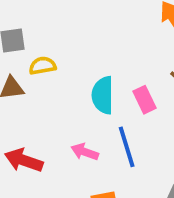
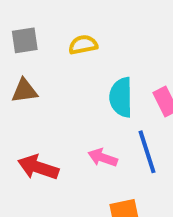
yellow semicircle: (42, 66) -> (83, 45), moved

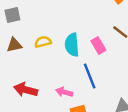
yellow semicircle: (83, 45) -> (43, 42), moved
pink arrow: (103, 158) -> (64, 92), moved

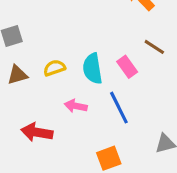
pink arrow: (64, 92) -> (76, 106), moved

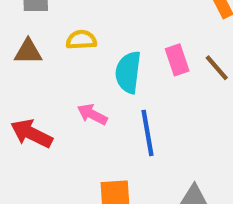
pink rectangle: (127, 67) -> (177, 60), moved
yellow semicircle: (54, 68) -> (81, 40), moved

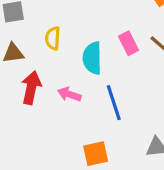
yellow semicircle: (81, 40) -> (53, 38), turned -75
red arrow: (32, 134) -> (31, 88), moved, turned 84

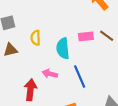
pink rectangle: (129, 43) -> (86, 36), turned -64
red arrow: (31, 88) -> (30, 90), moved

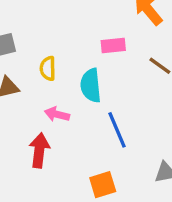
pink rectangle: (86, 36) -> (113, 46), moved
pink arrow: (50, 74) -> (57, 114), moved

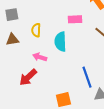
blue line: (117, 130) -> (87, 77), moved
red arrow: (39, 150) -> (28, 77), turned -144

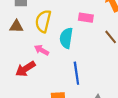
yellow semicircle: (36, 30) -> (43, 21), size x1.5
blue line: (87, 77) -> (76, 73), moved

